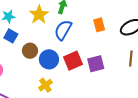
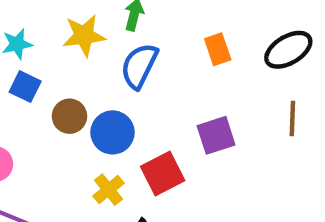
yellow star: (39, 15) -> (84, 35), turned 30
red square: (73, 61) -> (163, 173), moved

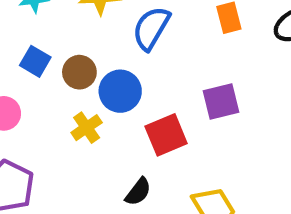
blue square: (25, 87) -> (35, 61), moved
yellow cross: (109, 190) -> (87, 128), moved

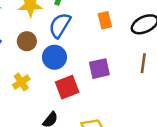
brown circle: (79, 72) -> (27, 41), moved
blue circle: (120, 91) -> (54, 57), moved

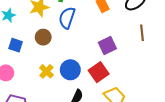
blue circle: (54, 57) -> (70, 70), moved
red square: (67, 87) -> (99, 72), moved

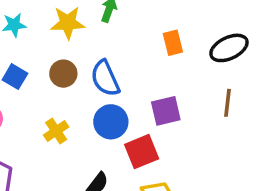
blue semicircle: (67, 18) -> (105, 78), moved, turned -55
blue circle: (70, 70) -> (111, 122), moved

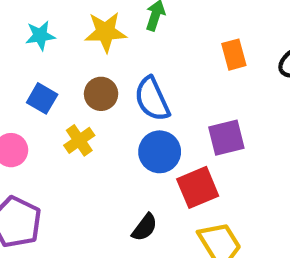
yellow cross: (56, 131) -> (79, 140), moved

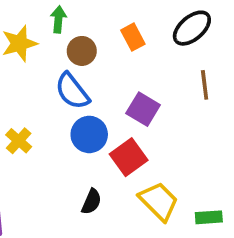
brown circle: (101, 94) -> (82, 51), moved
purple square: (226, 138) -> (143, 109), turned -32

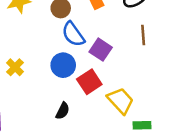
blue semicircle: (72, 91) -> (73, 34), moved
yellow trapezoid: (159, 201) -> (121, 101), moved

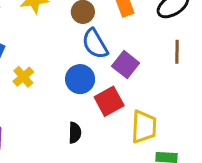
yellow trapezoid: (121, 101) -> (144, 127), turned 40
black semicircle: (63, 111) -> (75, 133), turned -30

